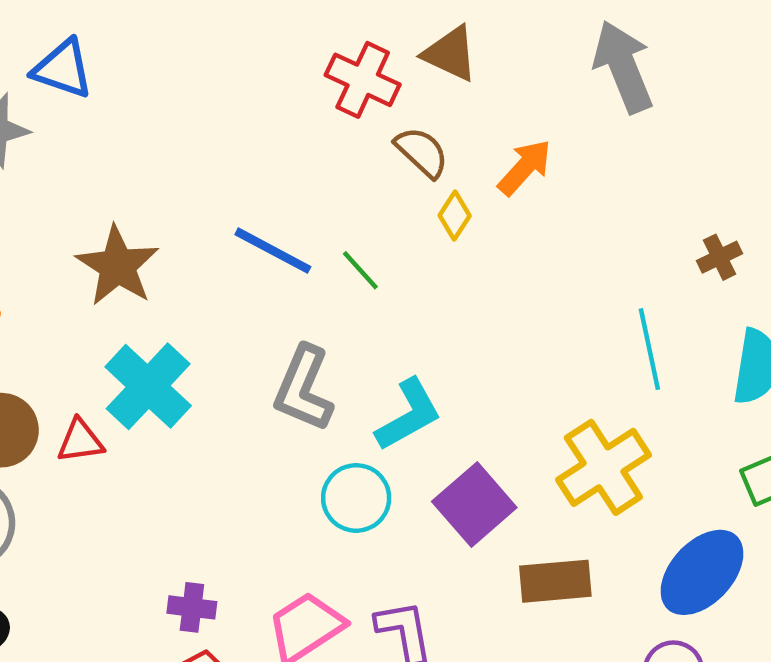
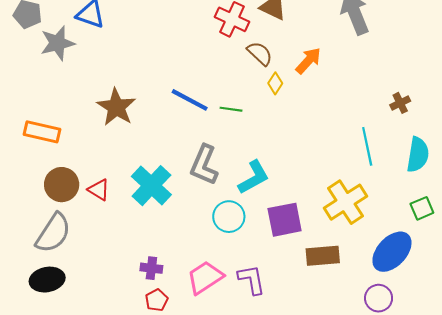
green line: (360, 270) -> (231, 109), turned -40
cyan cross: (148, 386) -> (151, 186), moved
red triangle: (80, 441) -> (99, 190), turned 40
purple square: (474, 505) -> (285, 220), turned 30

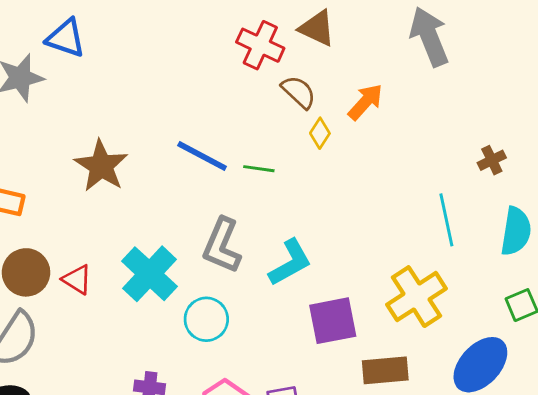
cyan circle: (229, 217) -> (206, 319), moved

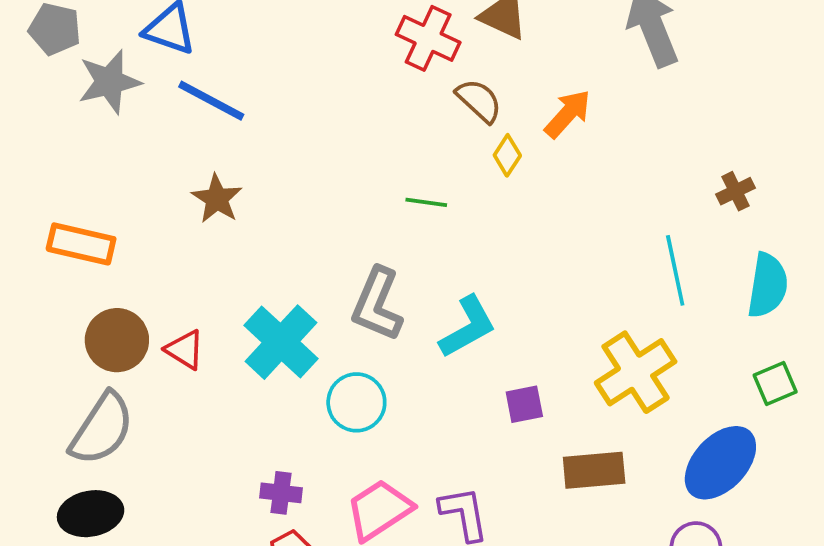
blue line: (202, 156) -> (211, 101), moved
brown star: (101, 166) -> (217, 199), size x0.7
purple square: (333, 321) -> (524, 404), size x0.6

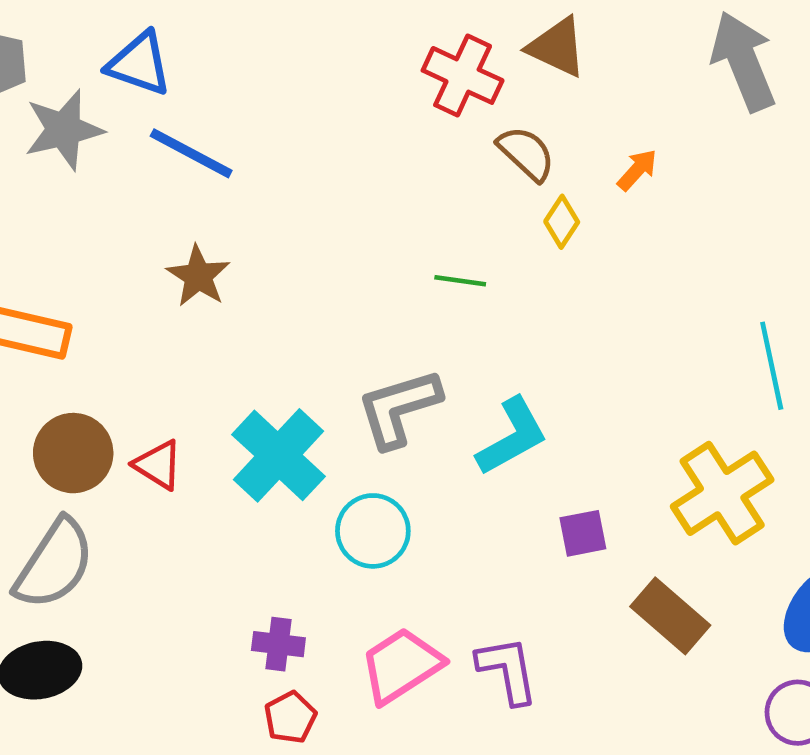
orange arrow: (568, 114) -> (637, 170), size x0.7
gray L-shape: (377, 304) -> (399, 408), turned 50
brown rectangle: (594, 470) -> (670, 616), turned 46

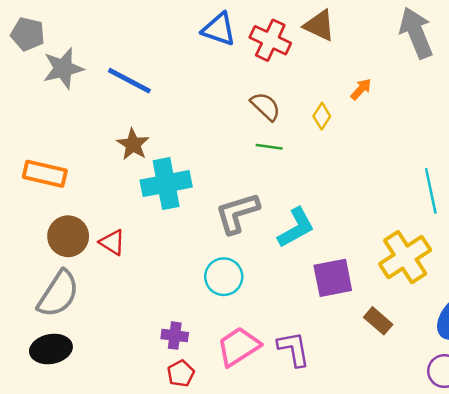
blue triangle: (139, 64) -> (219, 29), moved
brown semicircle: (526, 153) -> (265, 106), moved
cyan cross: (278, 455) -> (166, 184), moved, turned 36
purple square: (583, 533) -> (333, 278), size x1.6
brown rectangle: (670, 616) -> (378, 321), size x0.7

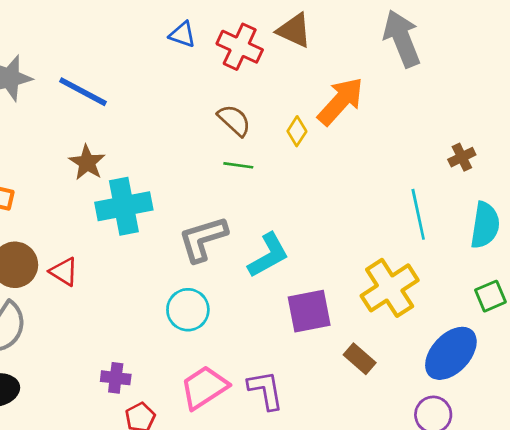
blue triangle: (219, 29) -> (182, 34), size x0.7
orange arrow: (361, 89) -> (341, 101), size x2.0
purple cross: (175, 336) -> (116, 378), moved

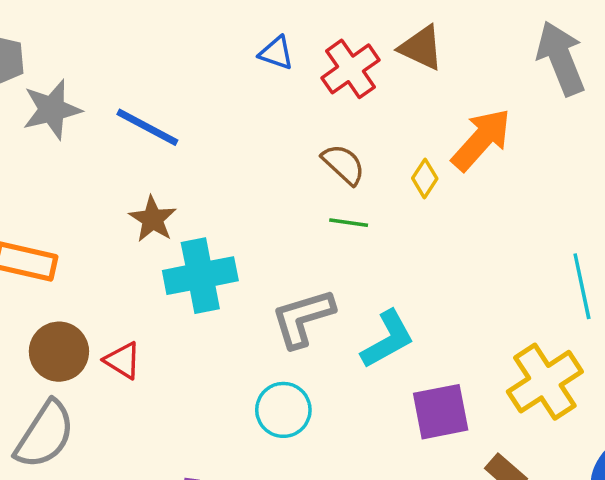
red cross: (240, 47) -> (351, 69), turned 30

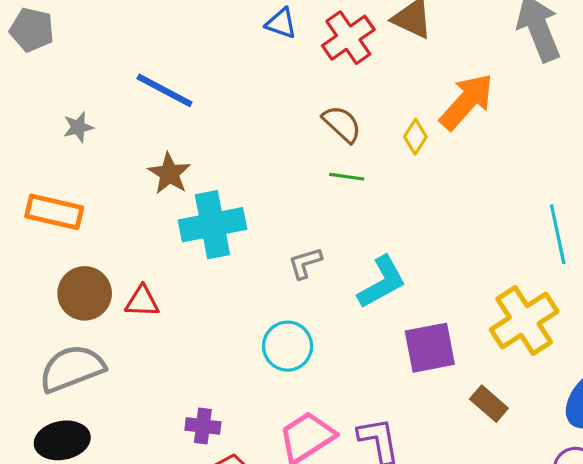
gray star: (52, 110) -> (78, 127), moved, size x0.6
gray L-shape: (303, 318) -> (305, 263), size x0.6
red triangle: (123, 360) -> (142, 301), turned -30
gray semicircle: (45, 435) -> (72, 368), turned -144

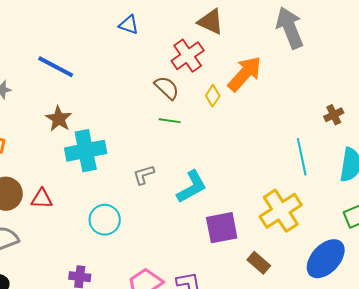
red cross: (348, 38) -> (188, 56), moved
cyan circle: (288, 346) -> (105, 220), moved

